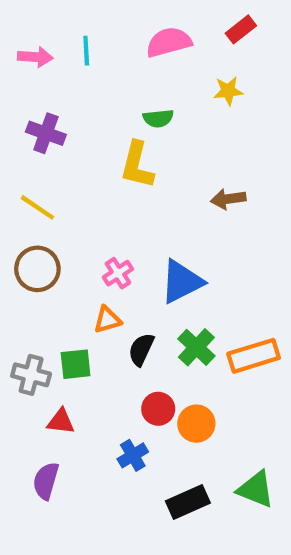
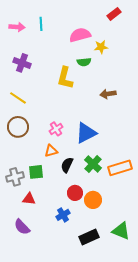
pink semicircle: (169, 42) -> (80, 35), moved
yellow star: (228, 91) -> (101, 47), moved
green semicircle: (158, 118) -> (84, 62), moved
gray cross: (31, 375) -> (15, 177), turned -30
purple semicircle: (46, 481) -> (22, 227), turned -60

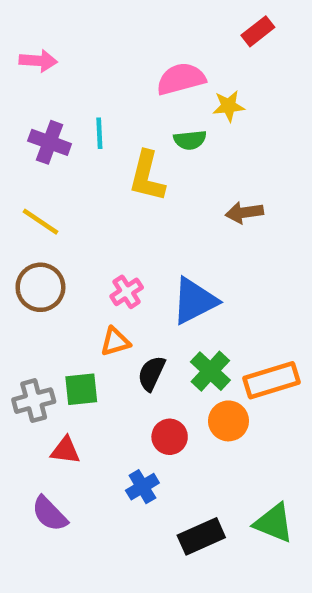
cyan line: (41, 24) -> (99, 133), moved
orange circle: (93, 200) -> (228, 421), moved

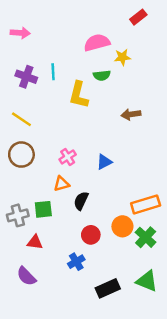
blue triangle: (195, 301) -> (104, 162), size x0.6
green cross: (210, 371) -> (146, 237), moved

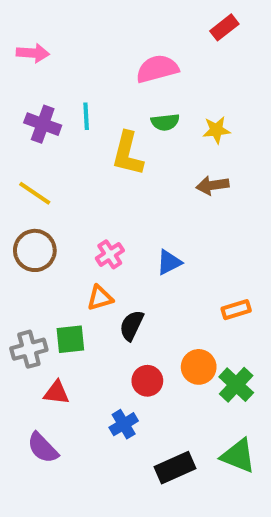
yellow star: (122, 57) -> (216, 130), moved
orange rectangle: (146, 204) -> (236, 310), moved, size x0.6

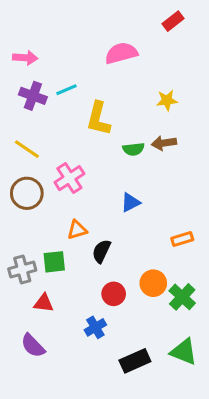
pink arrow: (33, 53) -> (25, 58), moved
cyan line: (86, 116) -> (66, 90), turned 70
green semicircle: (165, 122) -> (133, 149), moved
pink cross: (110, 254) -> (69, 178), moved, size x1.4

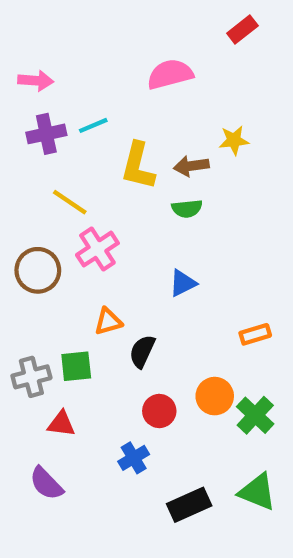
purple cross: (33, 96) -> (46, 134), turned -32
brown arrow: (164, 143) -> (191, 166), moved
yellow line: (27, 149) -> (70, 202), moved

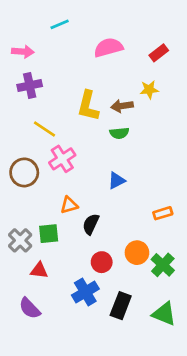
red rectangle: (242, 29) -> (159, 53), moved
cyan line: (93, 125) -> (60, 24), moved
gray cross: (31, 377) -> (20, 240), turned -30
blue cross: (134, 458) -> (85, 292), size x1.4
black rectangle: (189, 505) -> (121, 306), moved, turned -45

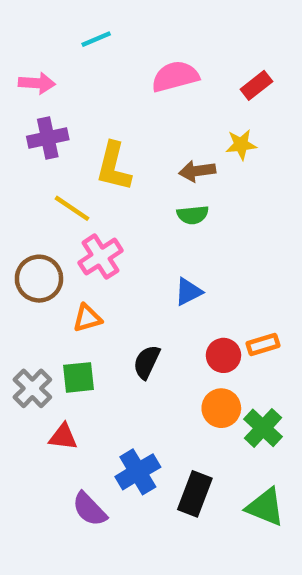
yellow L-shape: (88, 106) -> (114, 167), moved
orange triangle: (69, 205) -> (87, 318), moved
red circle: (102, 262) -> (223, 355), moved
purple semicircle: (30, 308) -> (90, 509), moved

